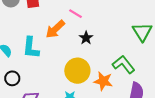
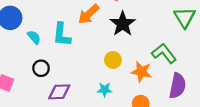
black star: (86, 38) -> (123, 24), size x1.6
yellow circle: (77, 71) -> (113, 60), size x0.6

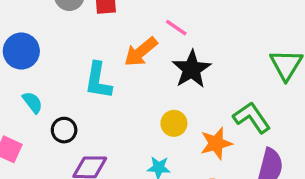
cyan semicircle: (34, 37) -> (33, 102), moved
orange star: (141, 72) -> (216, 143), turned -30

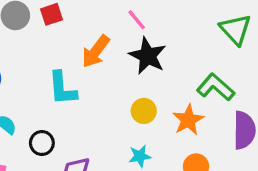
pink line: (176, 28) -> (137, 20), moved, turned 30

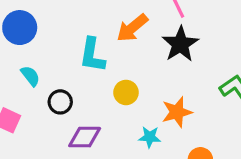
yellow circle: (144, 111) -> (126, 92), moved
orange star: (188, 120) -> (177, 112), moved

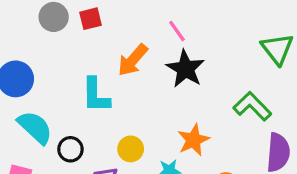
cyan semicircle: (30, 76) -> (35, 127), size x1.6
yellow circle: (126, 92) -> (131, 149), moved

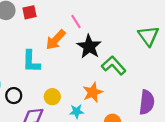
pink line: (177, 31) -> (76, 22), moved
green L-shape: (252, 106) -> (114, 66), moved

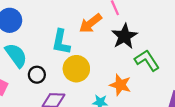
orange star: (93, 92) -> (120, 85), turned 30
yellow circle: (52, 97) -> (76, 69), moved, size x1.5

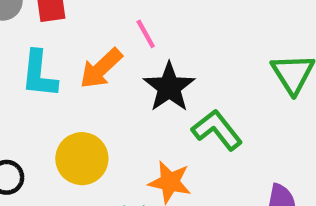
cyan L-shape: (61, 42) -> (39, 74), moved

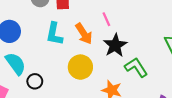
orange arrow: (101, 68) -> (84, 34), turned -85
yellow circle: (82, 159) -> (80, 67), moved

